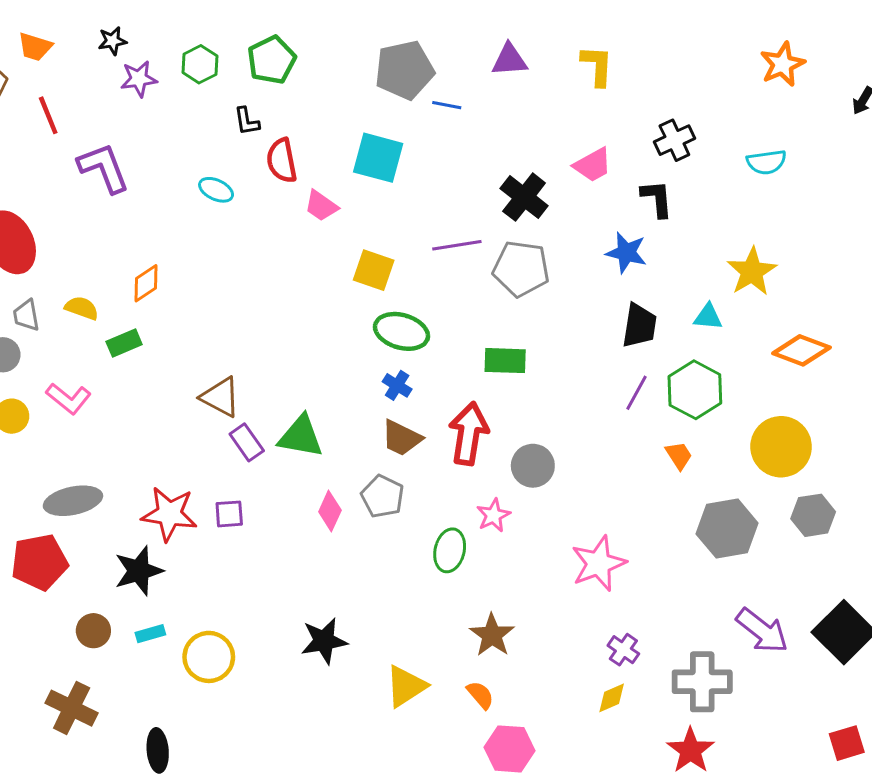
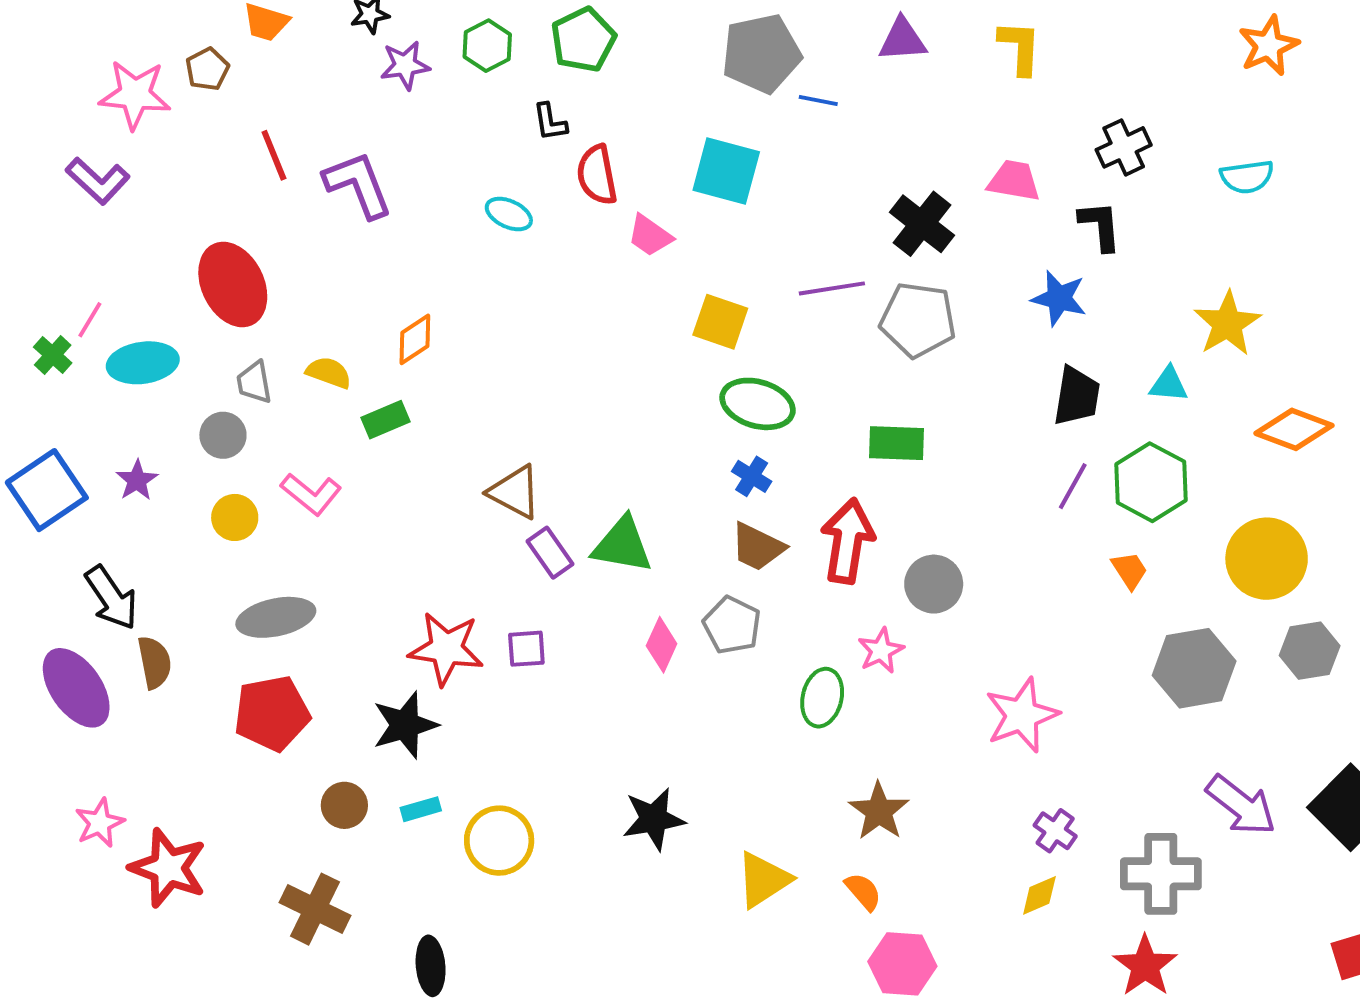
red line: (48, 115) -> (274, 155), moved
pink trapezoid: (593, 165) -> (1014, 181), turned -141
gray ellipse: (73, 501) -> (276, 617), moved

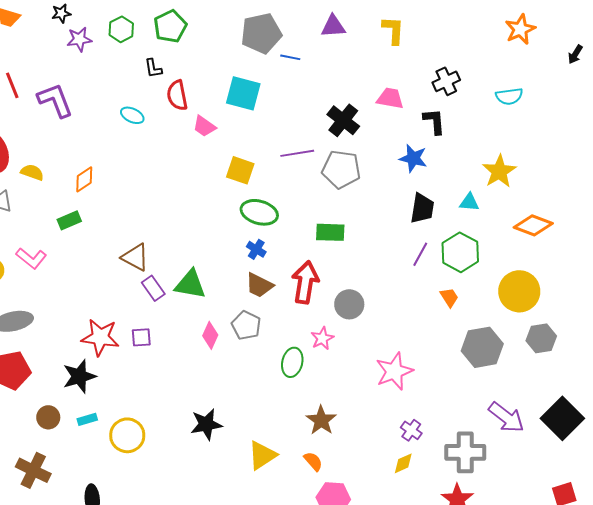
yellow semicircle: (329, 373) -> (32, 172), moved

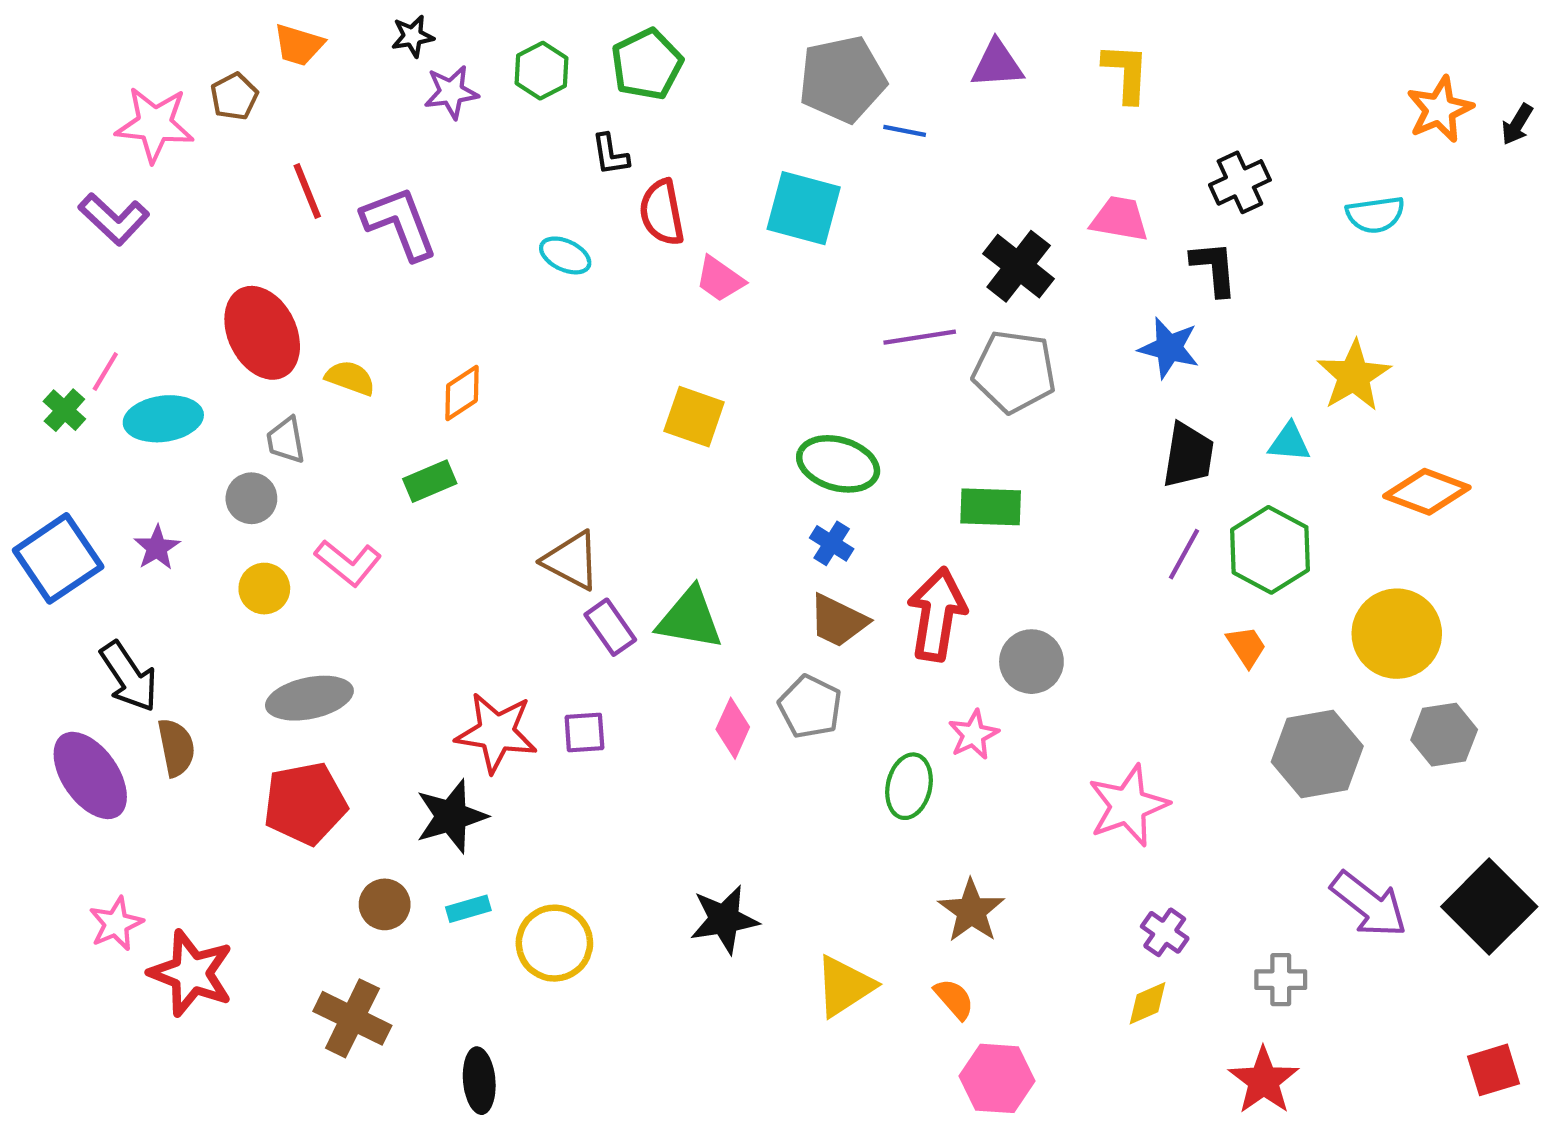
orange star: (520, 29) -> (1440, 109), moved
yellow square: (240, 170) -> (694, 417), moved
gray cross: (465, 452) -> (1281, 980), size x0.6

